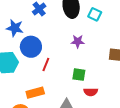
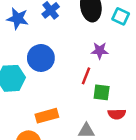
blue star: (15, 28) -> (18, 19), moved
red line: (46, 65) -> (86, 76), moved

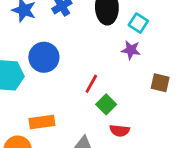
purple star: (100, 51) -> (131, 50), moved
green square: (102, 92) -> (106, 104), turned 30

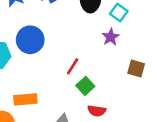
purple star: (131, 50) -> (111, 37), turned 30

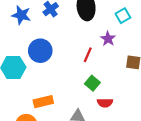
cyan square: (119, 12) -> (123, 16), moved, turned 32
red line: (73, 66) -> (88, 55), moved

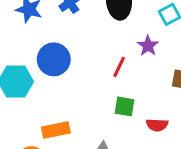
green square: (92, 83) -> (124, 106), turned -32
red semicircle: (105, 103) -> (157, 125), moved

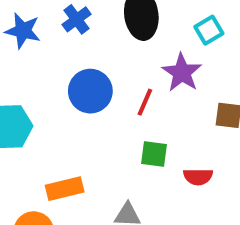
purple star: (148, 46) -> (182, 73), size x1.4
blue circle: (54, 59) -> (90, 91), moved

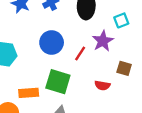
green square: (154, 154) -> (58, 82), moved, size x1.6
red semicircle: (198, 177) -> (102, 85), moved

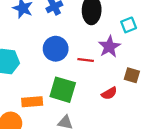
red line: (80, 54) -> (86, 60), turned 64
red semicircle: (102, 85) -> (109, 93), turned -40

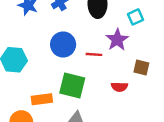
red semicircle: (109, 93) -> (119, 87), turned 35

